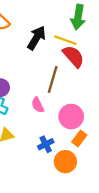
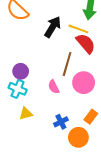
pink circle: (71, 117) -> (84, 83), moved

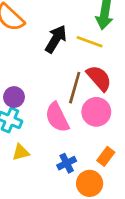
red semicircle: (86, 43) -> (99, 78), moved
pink semicircle: (54, 87) -> (57, 117), size x1.6

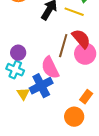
pink circle: (96, 112) -> (85, 54), moved
yellow triangle: (21, 152) -> (23, 94), turned -48
blue cross: (67, 163) -> (41, 86), moved, size x1.6

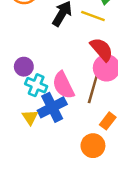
brown line: (63, 46) -> (93, 89), moved
cyan cross: (15, 70) -> (36, 85), moved

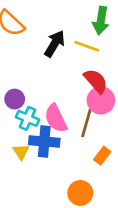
blue cross: (52, 107) -> (44, 142), turned 32
orange circle: (93, 146) -> (80, 193), moved

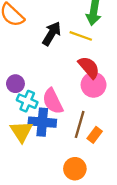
brown line: (87, 122) -> (80, 124), moved
yellow triangle: (21, 152) -> (21, 131), size x1.5

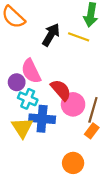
red semicircle: (89, 67) -> (61, 90), moved
pink circle: (94, 85) -> (73, 104), moved
pink semicircle: (53, 101) -> (31, 71), moved
brown line: (80, 124) -> (93, 110), moved

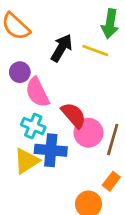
purple circle: (17, 82) -> (20, 72), moved
yellow triangle: (22, 128) -> (27, 161), turned 30
orange rectangle: (92, 131) -> (111, 181), moved

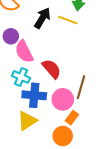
pink circle: (88, 133) -> (63, 99), moved
yellow triangle: (27, 161) -> (27, 121), moved
orange rectangle: (111, 181) -> (72, 118), moved

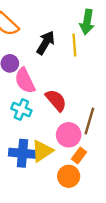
yellow line: (68, 20) -> (74, 45), turned 66
blue cross: (34, 95) -> (23, 153), moved
yellow triangle: (27, 121) -> (42, 151), moved

